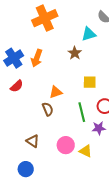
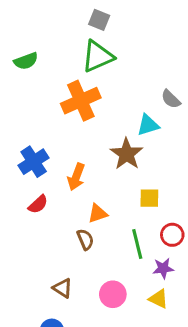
brown star: (75, 53) -> (127, 154), size x1.5
orange arrow: (37, 58) -> (76, 177), moved
yellow triangle: (86, 151) -> (159, 299), moved

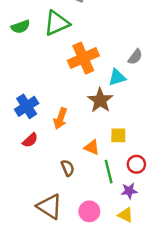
green triangle: (98, 56) -> (57, 23), moved
gray semicircle: (171, 99) -> (135, 57), turned -98
orange cross: (81, 101) -> (83, 58), moved
orange triangle: (98, 213) -> (92, 147), moved, turned 42
brown triangle: (62, 288) -> (49, 207), size x1.6

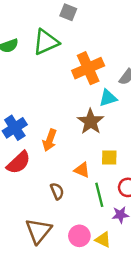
orange cross: (83, 58) -> (88, 68), moved
red semicircle: (30, 140) -> (19, 163), size x1.5
brown triangle: (49, 207) -> (38, 231), turned 36
yellow triangle: (126, 215) -> (103, 240), moved

